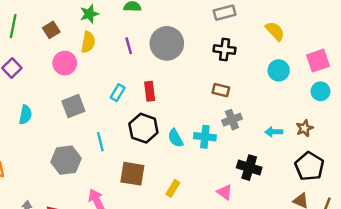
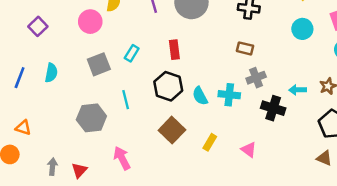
cyan rectangle: (118, 93) -> (132, 53), moved
black cross: (249, 168) -> (273, 108), moved
brown square: (132, 174) -> (172, 130), moved, turned 35
yellow rectangle: (173, 188) -> (210, 142), moved

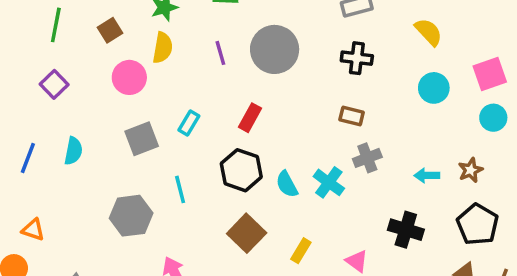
red rectangle: (174, 50) -> (250, 118), turned 36
cyan cross: (229, 95) -> (329, 182), turned 30
black cross: (273, 108) -> (406, 230), moved

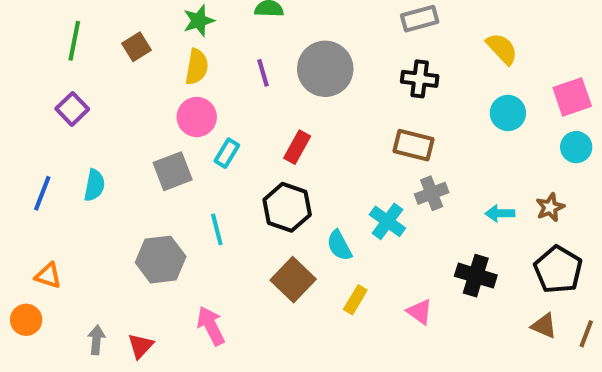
pink circle: (129, 77) -> (197, 117), moved
brown rectangle: (352, 116) -> (414, 145), size x1.4
cyan semicircle: (287, 184) -> (339, 245), moved

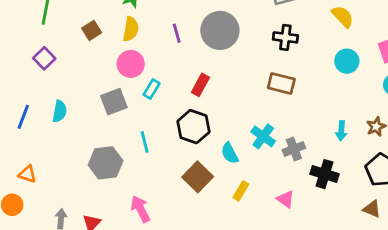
brown square: (137, 47) -> (92, 30), moved
gray cross: (432, 193) -> (294, 149), moved
cyan arrow: (500, 213) -> (341, 131), turned -84

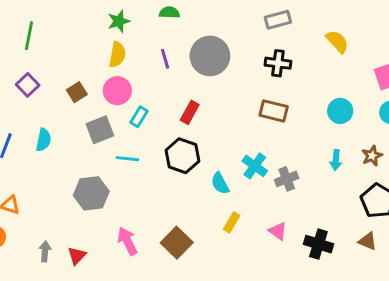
brown square: (92, 30) -> (77, 92), moved
cyan circle: (347, 61) -> (340, 111), moved
cyan line: (145, 142) -> (127, 159), moved, turned -70
black cross: (325, 174) -> (318, 244), moved
brown square: (198, 177) -> (177, 243), moved

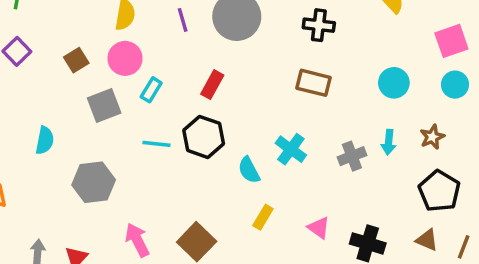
cyan semicircle: (44, 140) -> (45, 140), moved
cyan line: (127, 159) -> (156, 144), moved
gray cross: (287, 179) -> (352, 156), moved

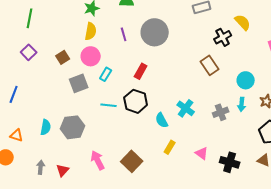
black cross: (319, 25) -> (223, 37), moved, turned -36
brown rectangle: (314, 83) -> (210, 65), moved, turned 42
cyan circle: (394, 83) -> (246, 80), moved
cyan semicircle: (45, 140) -> (46, 127), moved

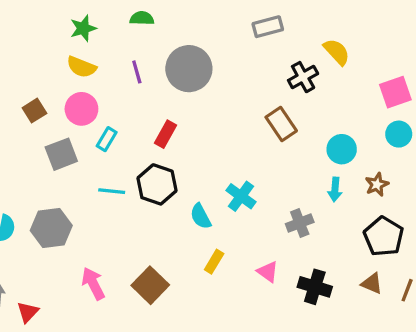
yellow semicircle: (91, 31) -> (81, 67), turned 102
gray cross: (221, 112) -> (300, 223), moved
red triangle: (63, 170) -> (28, 312), moved

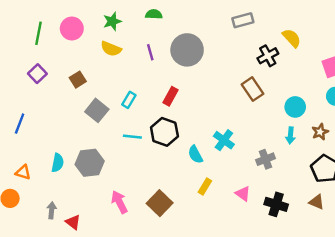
pink circle: (81, 109) -> (72, 29), moved
gray square: (61, 154) -> (97, 110), turned -30
red triangle: (28, 312) -> (73, 222), turned -35

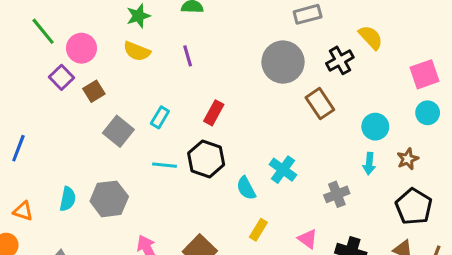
pink circle: (72, 29) -> (81, 48), moved
green line: (39, 33) -> (43, 31), turned -50
gray circle: (187, 50) -> (283, 62), moved
purple square: (37, 74) -> (61, 77), moved

